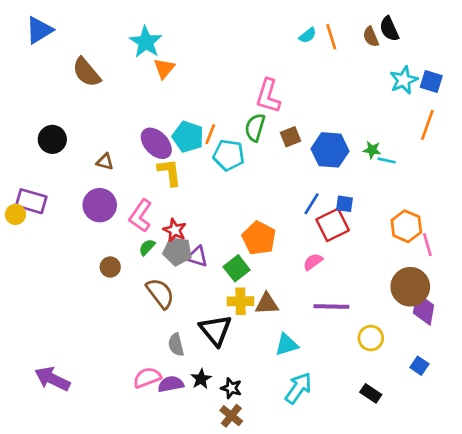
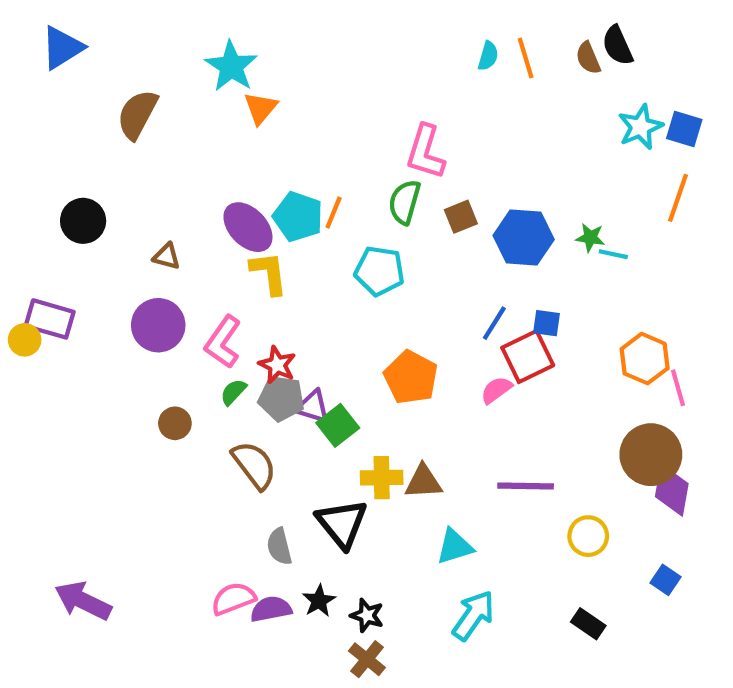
cyan semicircle: (308, 35) -> (488, 56), turned -36
brown semicircle: (87, 72) -> (137, 114), turned 68
cyan pentagon: (229, 155) -> (379, 271), moved
pink semicircle: (313, 262) -> (496, 390), moved
green square: (237, 268) -> (338, 425), moved

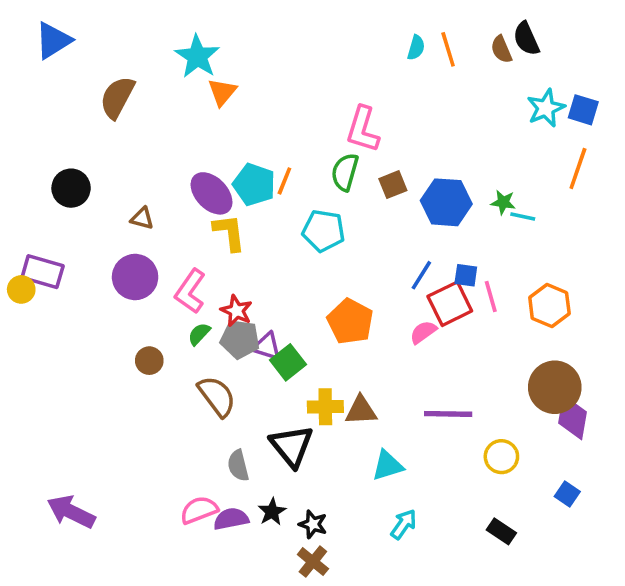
pink line: (678, 388) -> (491, 297), moved
cyan arrow: (473, 615) -> (404, 524), size x0.7

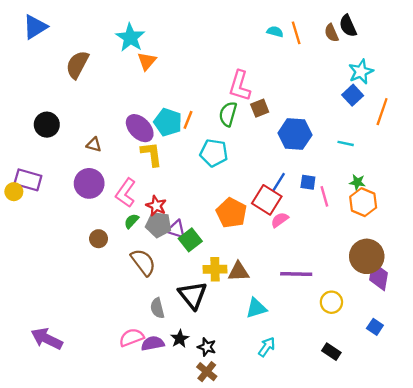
cyan semicircle: (416, 48) -> (275, 32), turned -91
blue square: (583, 110) -> (353, 95), moved, turned 30
brown square: (393, 185) -> (260, 108), moved
green star: (503, 202) -> (357, 182), moved
red square: (450, 304) -> (267, 200), moved, turned -32

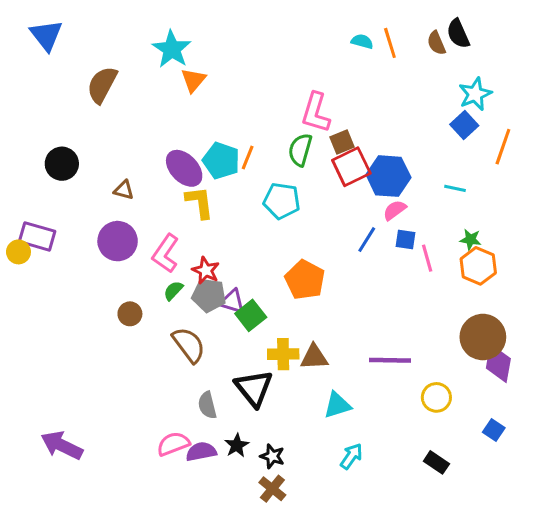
blue triangle: (35, 27) -> (46, 35), turned -36
red square: (267, 200) -> (351, 167), moved, turned 32
pink semicircle: (280, 220) -> (395, 210), moved

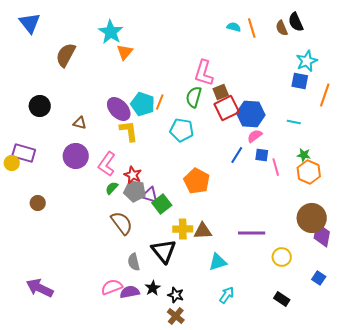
blue square: (464, 125) -> (300, 81), turned -36
brown circle: (130, 314) -> (38, 203), moved

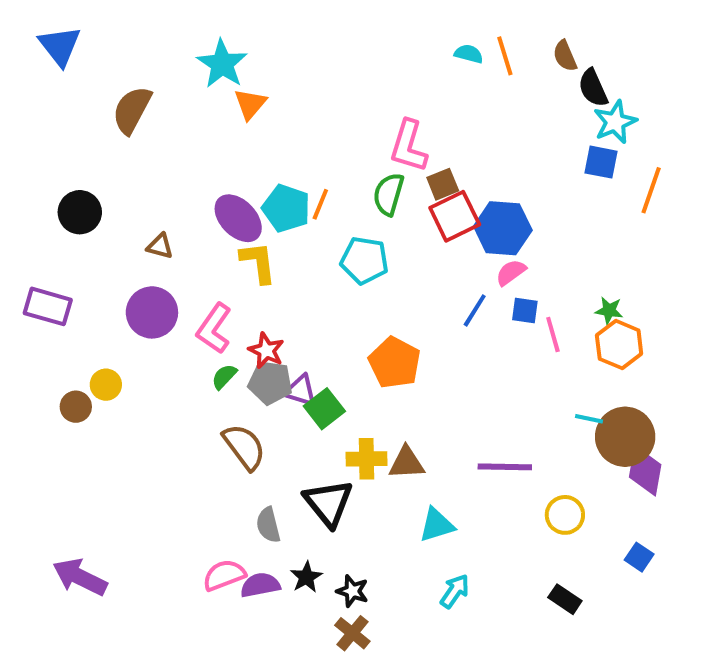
black semicircle: (296, 22) -> (593, 88), moved
cyan line: (294, 122) -> (589, 419), moved
yellow circle: (12, 163) -> (106, 385), moved

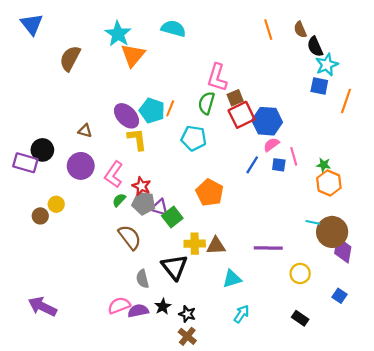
cyan semicircle: (469, 54) -> (173, 29), moved, size x1.6
orange triangle: (250, 104) -> (133, 55), size x1.4
black circle: (80, 212) -> (42, 150), moved
pink line: (553, 335) -> (294, 156), moved

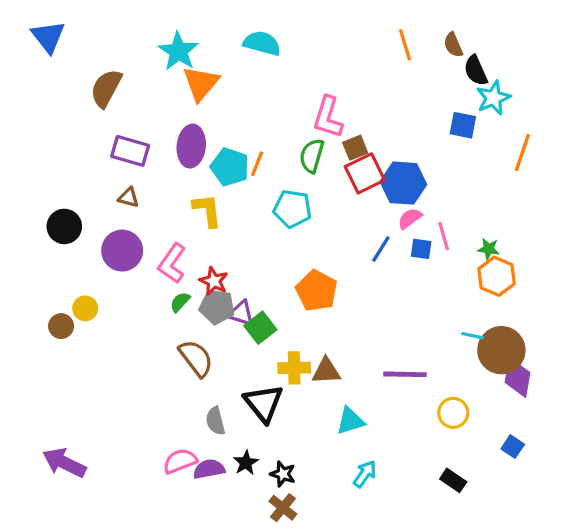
blue square: (319, 86) -> (463, 125), moved
purple ellipse: (127, 116) -> (191, 146), moved, turned 50
purple rectangle: (25, 163) -> (130, 151), moved

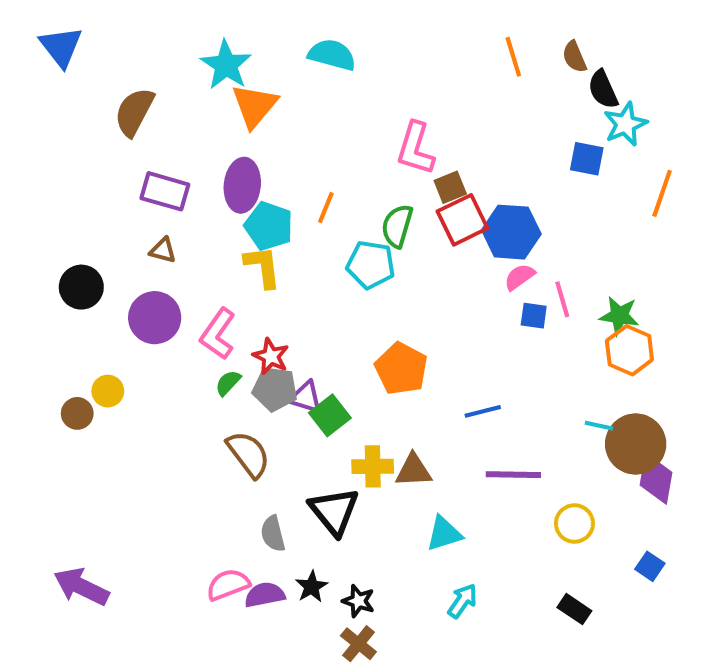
green semicircle: (312, 156) -> (397, 226), moved
cyan pentagon: (230, 167) -> (269, 226), moved
blue line: (381, 249) -> (483, 411), moved, turned 44
green star: (489, 249) -> (619, 316), size x1.4

